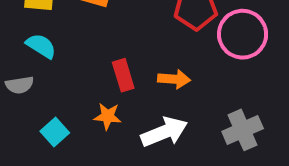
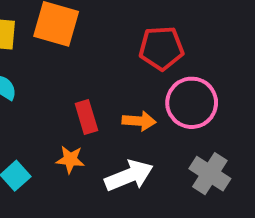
pink circle: (243, 34) -> (192, 103), moved
gray cross: (243, 130) -> (210, 174), turned -33

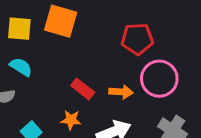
red rectangle: (86, 117) -> (83, 89), turned -35

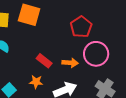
red pentagon: (137, 39) -> (81, 27), turned -30

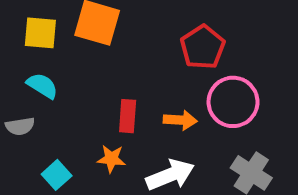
red rectangle: (44, 61) -> (128, 116), turned 56

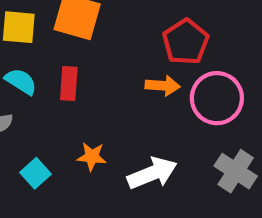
red rectangle: (128, 116) -> (69, 84), moved
orange arrow: (180, 120) -> (163, 86), moved

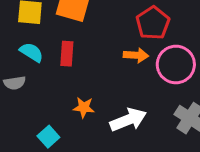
cyan square: (35, 173) -> (48, 137), moved

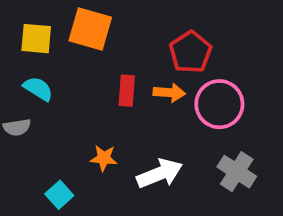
red rectangle: (67, 54) -> (127, 91), moved

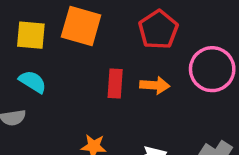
red pentagon: (190, 52) -> (158, 30), moved
pink circle: (219, 104) -> (212, 69), moved

